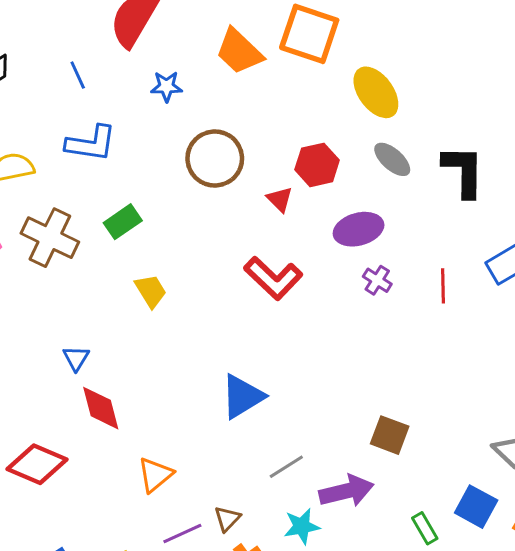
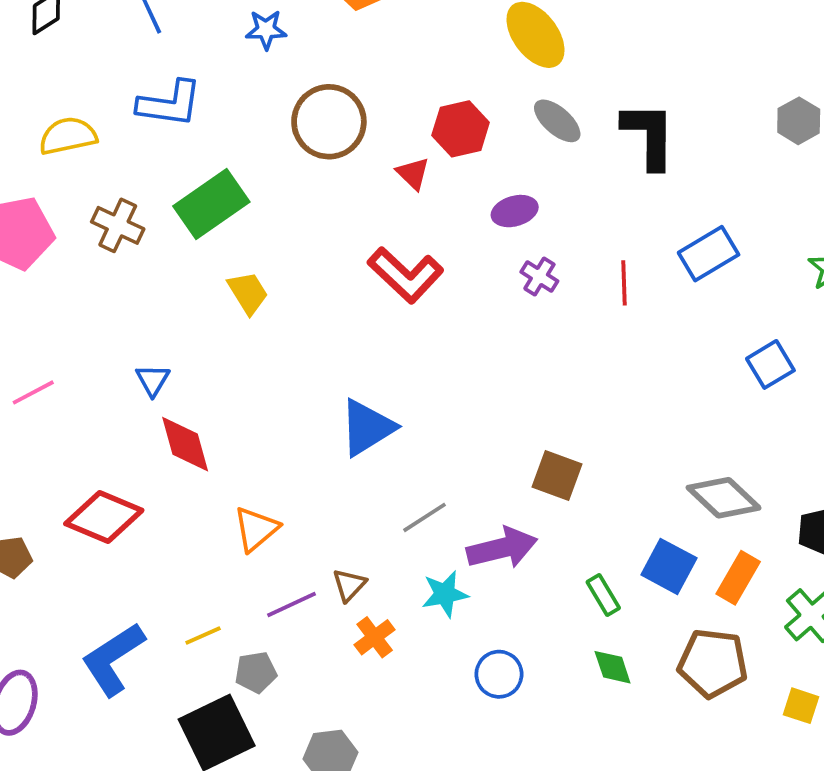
green rectangle: (123, 222) -> (211, 204), size x1.5
purple ellipse: (359, 229) -> (515, 211), size x0.7
brown cross: (50, 238) -> (118, 225), size x0.7

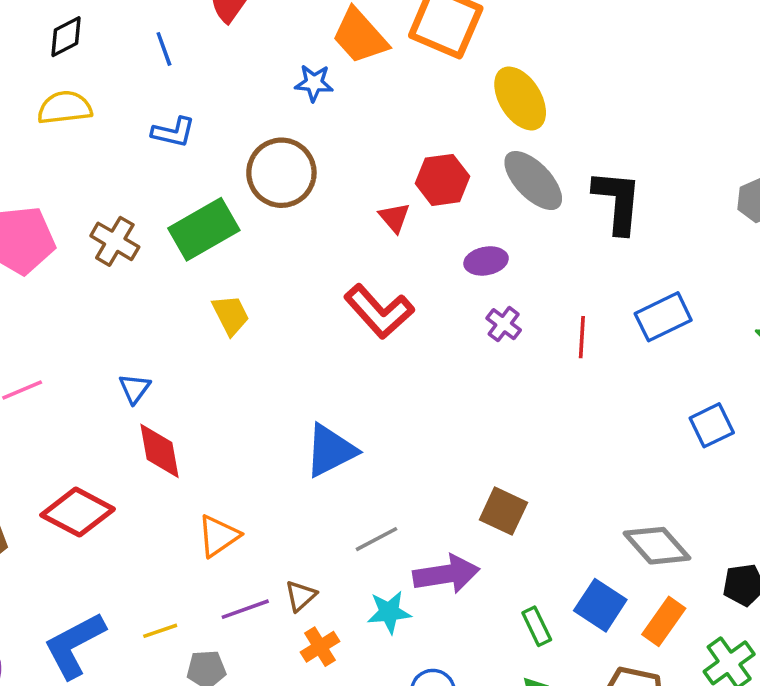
blue star: (266, 30) -> (314, 83), moved
blue L-shape: (170, 104) -> (173, 132), size x0.7
gray ellipse: (557, 121) -> (533, 181), size x1.4
brown circle: (329, 122) -> (281, 173), moved
yellow semicircle: (68, 136) -> (65, 108), moved

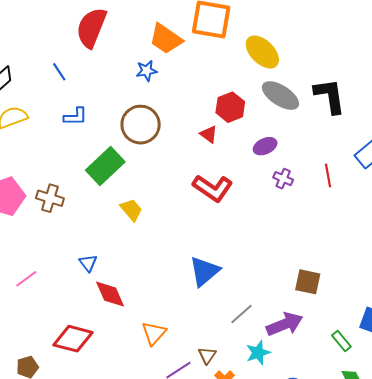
brown cross: (115, 241) -> (50, 198), moved

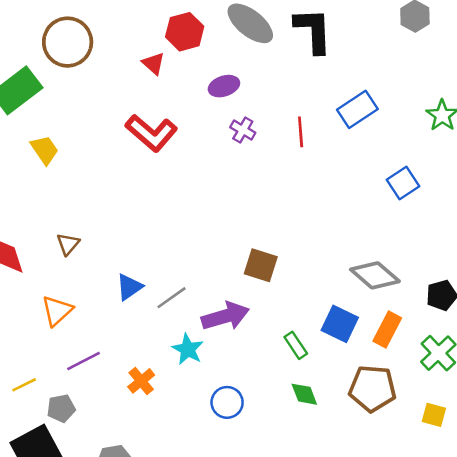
blue triangle: (204, 271) -> (129, 287), moved, size x0.7
cyan star: (258, 353) -> (188, 349), turned -30
brown triangle: (207, 355) -> (68, 244), moved

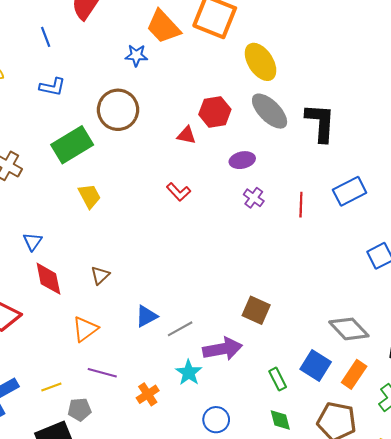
red triangle: (153, 63) -> (186, 135), turned -36
red L-shape: (151, 133) -> (179, 192), size x0.6
purple line: (83, 361) -> (102, 373), turned 36

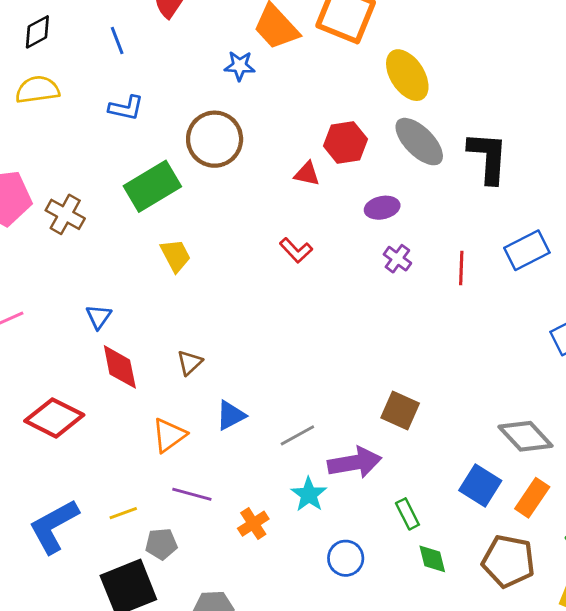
blue triangle: (146, 316) -> (231, 415), moved
green rectangle: (278, 379) -> (407, 514), moved

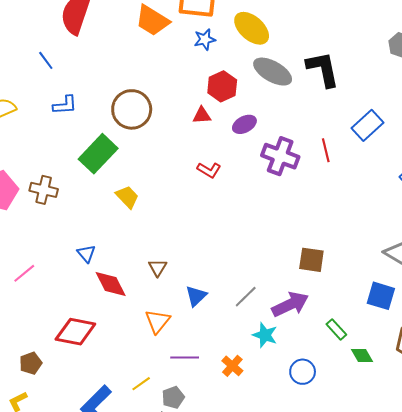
blue star: (240, 66) -> (205, 39), moved
purple ellipse: (382, 208) -> (244, 124), moved
purple cross: (397, 259) -> (280, 156), size x1.8

